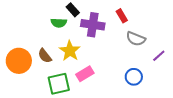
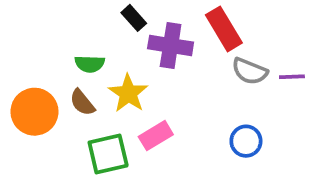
red rectangle: (122, 16) -> (224, 29), size x1.6
green semicircle: (59, 23) -> (90, 64), moved
purple line: (159, 56) -> (292, 77), moved, turned 40

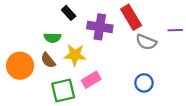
black rectangle: (134, 18) -> (69, 13), moved
purple line: (292, 77) -> (175, 30), moved
yellow star: (128, 93) -> (75, 55), turned -30

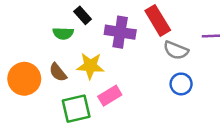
green semicircle: (52, 38) -> (63, 33), moved
blue circle: (144, 83) -> (181, 84), moved

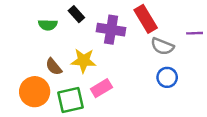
green semicircle: (63, 33) -> (48, 25), moved
orange circle: (24, 79) -> (35, 92), moved

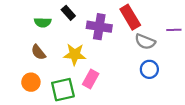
brown semicircle: (54, 67) -> (38, 52), moved
pink rectangle: (101, 88) -> (91, 79), turned -30
orange circle: (35, 92) -> (31, 82), size x0.7

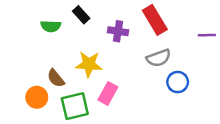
purple cross: (99, 27) -> (118, 31), size x0.7
gray semicircle: (145, 42) -> (159, 58), moved, turned -42
brown semicircle: (38, 52) -> (56, 78), moved

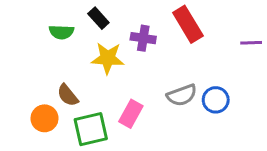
gray semicircle: (159, 58) -> (182, 95), moved
yellow star: (89, 64) -> (108, 58), moved

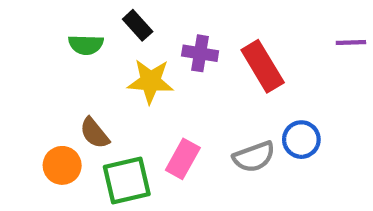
red rectangle: (188, 24) -> (263, 66), moved
purple line: (251, 43) -> (351, 43), moved
gray semicircle: (182, 95) -> (254, 157), moved

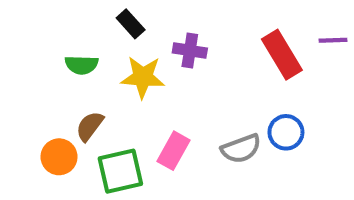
green semicircle: (86, 45) -> (81, 65), moved
red rectangle: (263, 66) -> (282, 55), moved
brown semicircle: (94, 133) -> (90, 126), turned 76

